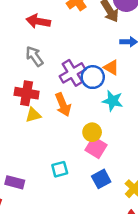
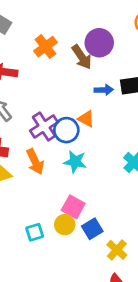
cyan star: (113, 101) -> (75, 162), moved
yellow circle: (92, 132) -> (65, 225), moved
blue square: (101, 179) -> (92, 229), moved

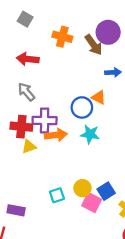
orange cross: (45, 47) -> (62, 37), turned -36
purple cross: (44, 126) -> (45, 120), moved, turned 35
orange arrow: (35, 162) -> (56, 135), turned -70
pink square: (73, 207) -> (92, 202), moved

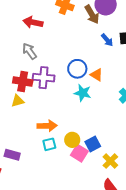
blue arrow: (113, 72) -> (107, 40), turned 48
orange triangle: (99, 97) -> (97, 75), moved
orange arrow: (56, 135) -> (47, 126), moved
yellow triangle: (29, 147) -> (18, 101), moved

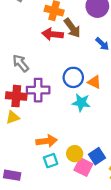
brown arrow: (92, 14) -> (72, 28), moved
red arrow: (33, 22) -> (53, 34), moved

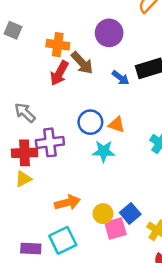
red arrow: (53, 34) -> (59, 73), turned -60
cyan square: (51, 161) -> (63, 240), moved, size x1.5
pink square: (83, 167) -> (115, 229), turned -36

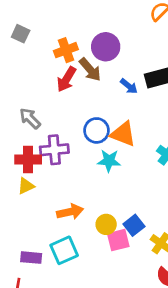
purple circle: (109, 33) -> (106, 47), moved
orange cross: (58, 45) -> (66, 50), turned -30
orange triangle: (116, 125) -> (123, 134), size x1.5

